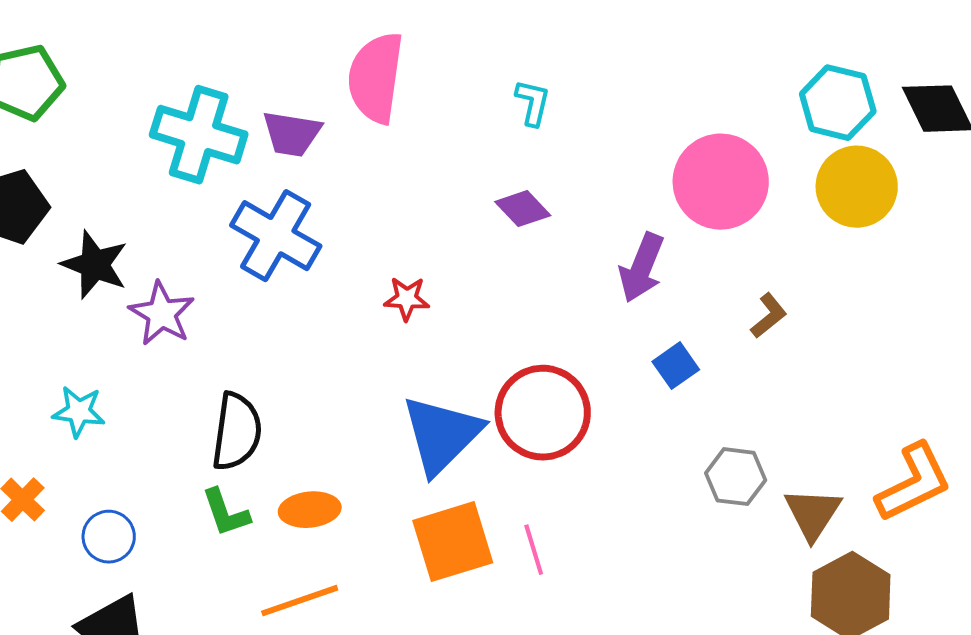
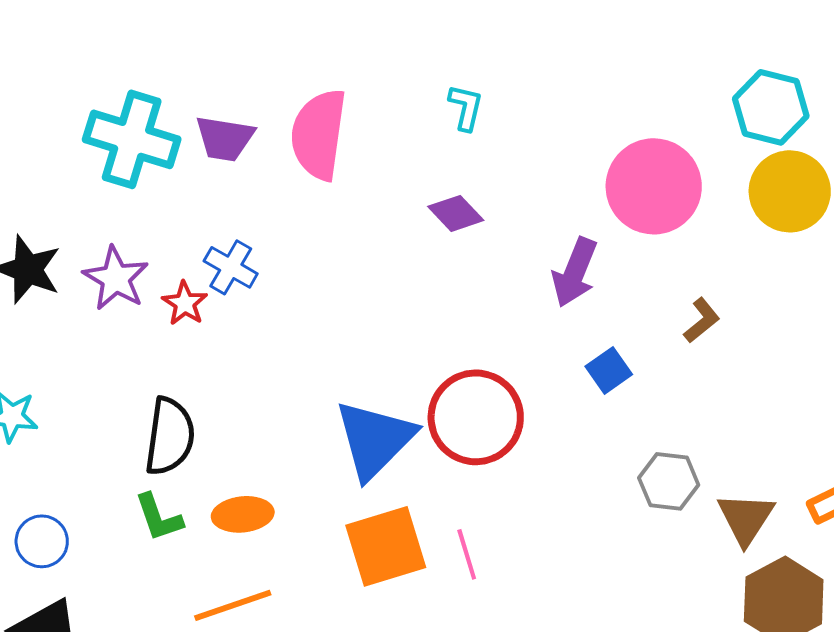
pink semicircle: (376, 78) -> (319, 134), moved
blue cross: (276, 236) -> (231, 267), moved, size x0.6
red star: (407, 299) -> (185, 303), moved, turned 30
purple star: (162, 314) -> (116, 278), moved

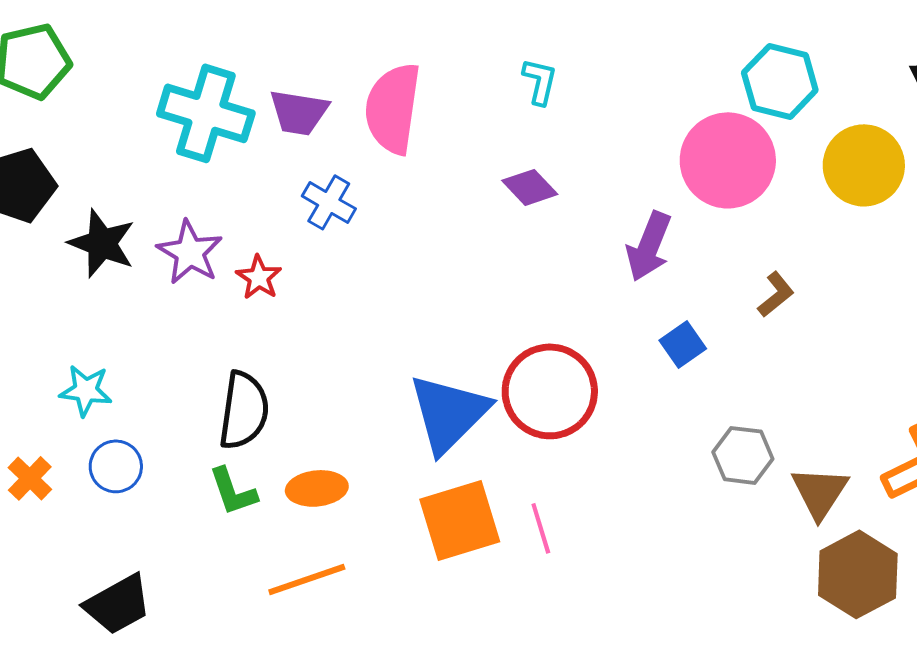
cyan hexagon: (771, 107) -> (780, 81), moved
blue cross: (231, 267) -> (329, 202), moved
blue circle: (42, 541) -> (116, 466), moved

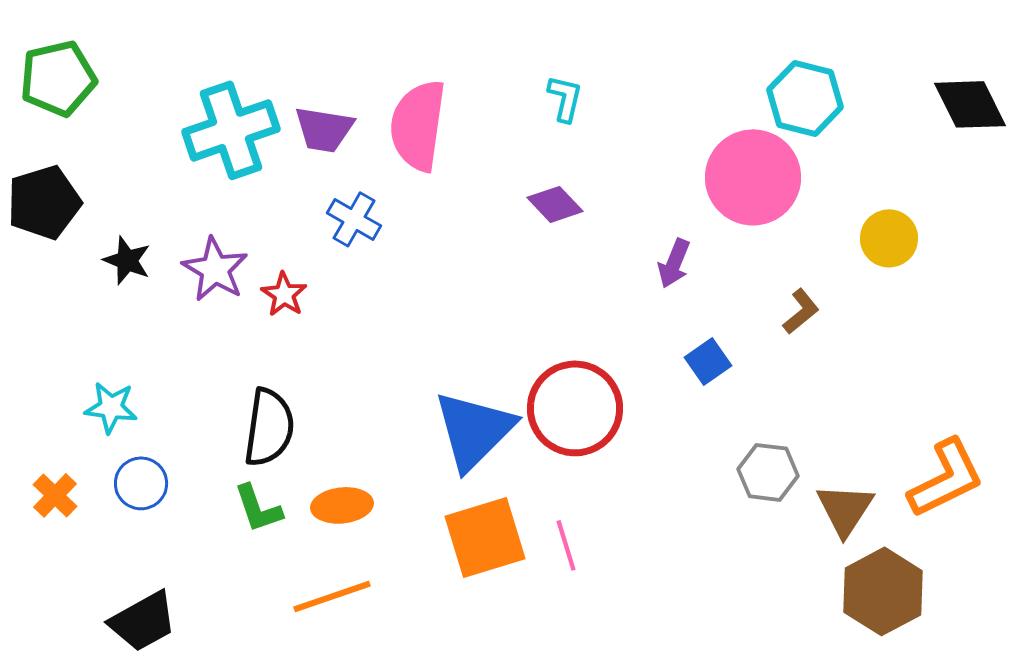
cyan cross: (206, 113) -> (231, 130), turned -36
yellow circle: (864, 165) -> (889, 238), moved, size x0.7
black star: (102, 243) -> (127, 260), size x0.7
purple arrow: (649, 246) -> (674, 263), size x0.7

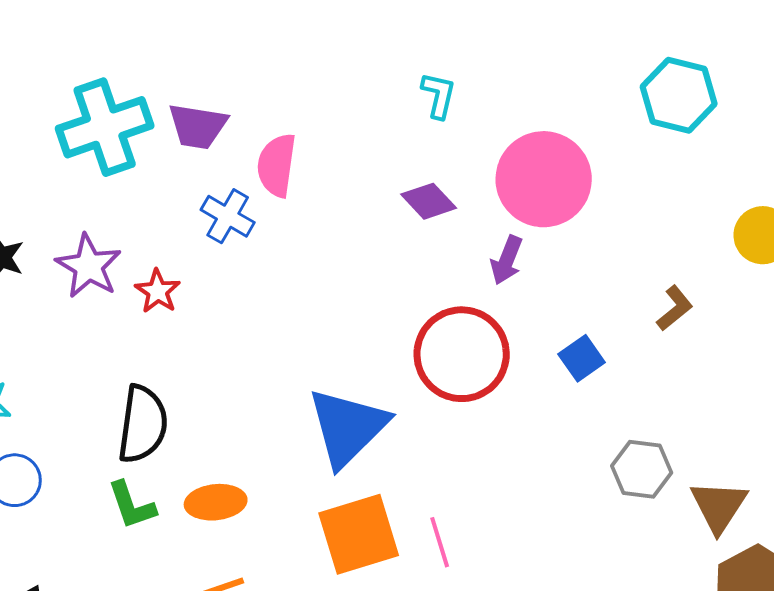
pink semicircle: (418, 125) -> (277, 165), moved, size x0.7
pink circle: (753, 177) -> (544, 179), moved
purple arrow: (674, 263) -> (507, 260), moved
red circle: (575, 408) -> (462, 354), moved

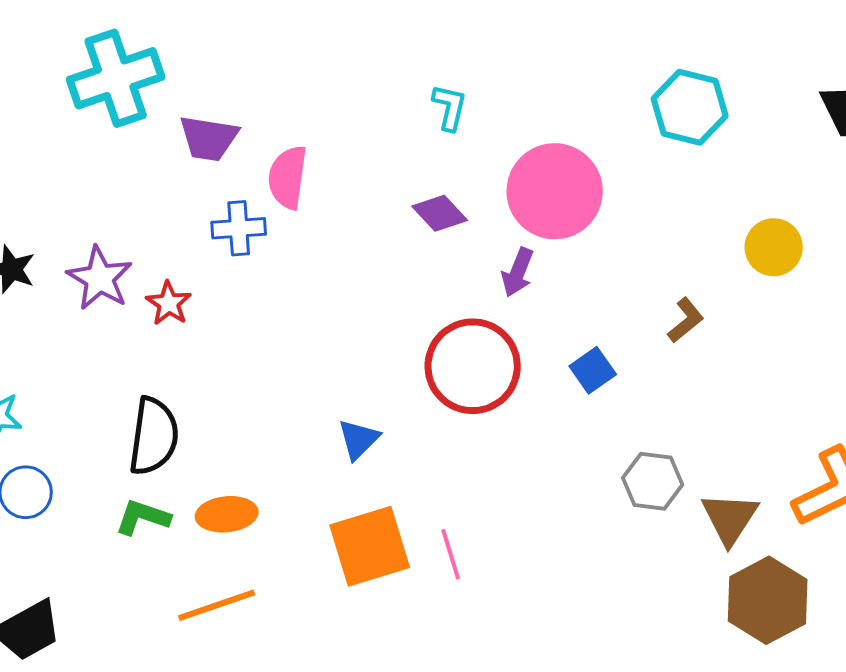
cyan cross: (105, 127) -> (116, 78), moved
blue cross: (228, 216) -> (239, 228), turned -34
blue triangle: (348, 427) -> (359, 439), size x0.5
green L-shape: (132, 505) -> (143, 517), turned 128

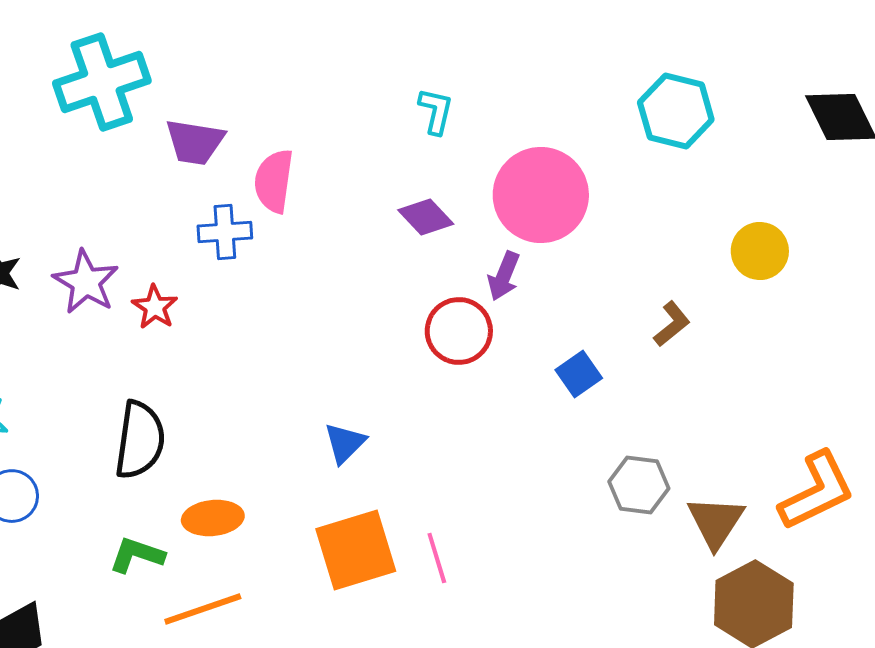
red circle: (473, 366) -> (459, 331), moved, size x0.7
green L-shape: (143, 517) -> (137, 555), moved

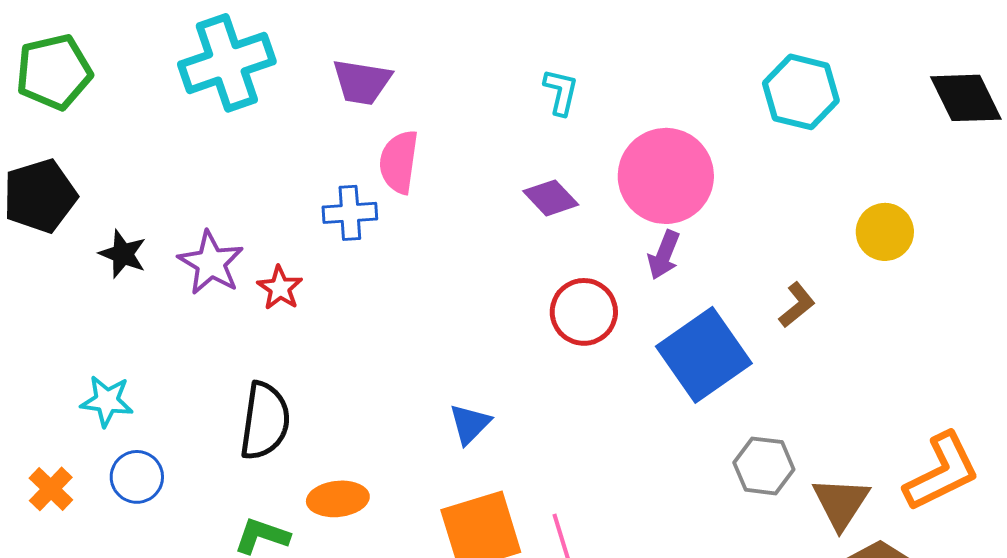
purple trapezoid: (195, 142) -> (362, 82), moved
purple arrow: (504, 276) -> (664, 255), moved
blue square: (579, 374) -> (704, 355), size x2.0

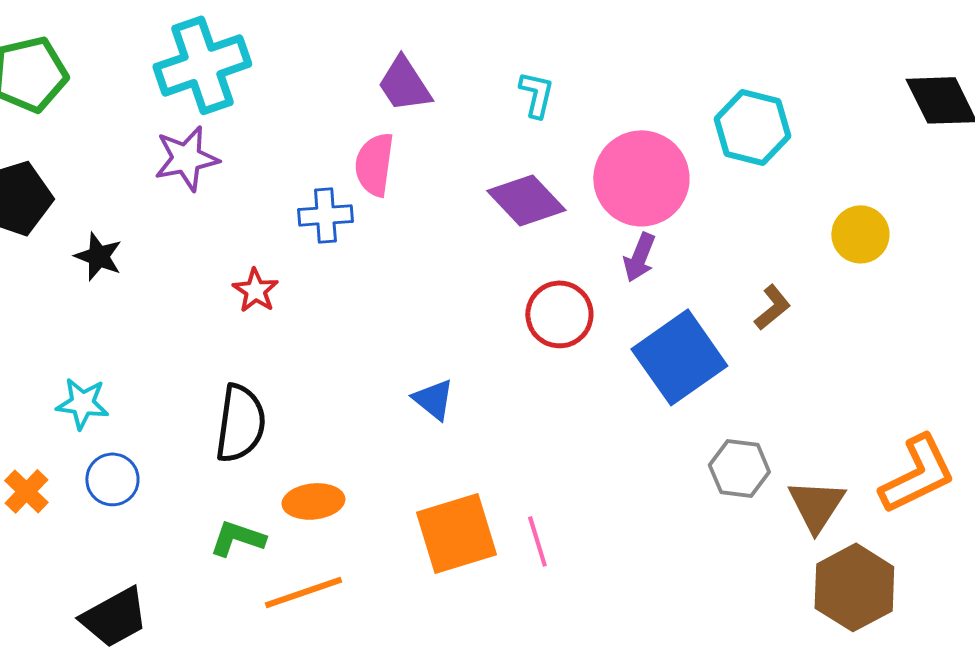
purple trapezoid: (362, 82) -> (404, 84), moved, turned 48
cyan hexagon: (801, 92) -> (752, 127), moved
purple diamond: (551, 198) -> (526, 200), size x1.4
purple star: (211, 263) -> (186, 158), moved, turned 30
blue triangle: (470, 424) -> (433, 399), moved, turned -36

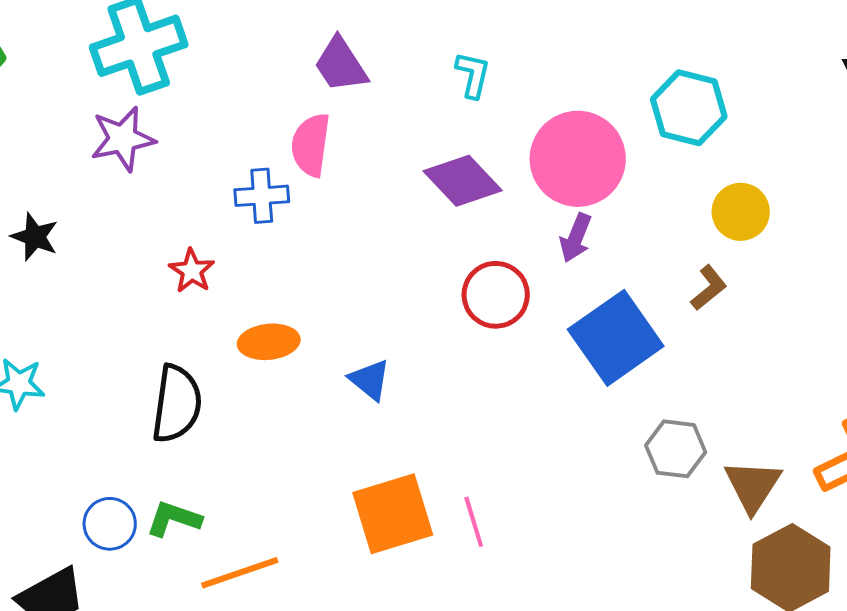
yellow circle: (860, 234) -> (741, 212), moved
blue circle: (112, 479) -> (110, 524), moved
orange ellipse: (313, 501) -> (269, 342), moved

